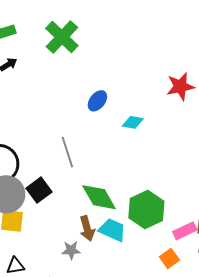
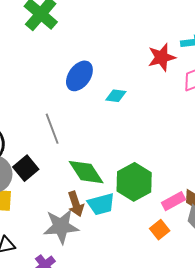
blue ellipse: (97, 101) -> (79, 76), size x1.4
cyan trapezoid: (112, 230) -> (101, 204), turned 144
gray star: (71, 250) -> (61, 226), size x1.8

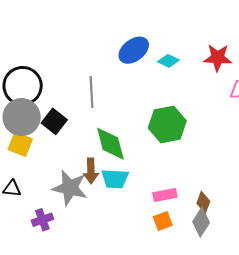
cyan diamond: (116, 96) -> (168, 61), moved
black square: (26, 168) -> (54, 121), turned -30
green hexagon: (134, 182) -> (167, 124), moved
pink rectangle: (173, 201) -> (165, 195), moved

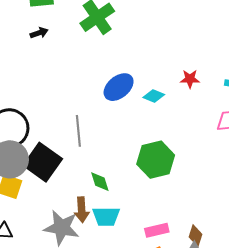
red star: (218, 58) -> (190, 79), moved, size x0.7
black square: (54, 121) -> (43, 162), size x1.5
green diamond: (110, 144) -> (100, 182), size x0.6

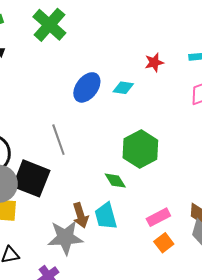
green diamond: (100, 182) -> (115, 181), moved
cyan trapezoid: (106, 216) -> (106, 216), turned 88

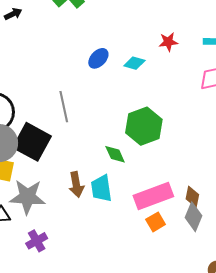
blue ellipse: (87, 87) -> (98, 58), size x0.7
pink rectangle: (158, 217) -> (153, 196), size x1.6
gray star: (65, 238) -> (27, 197), moved

